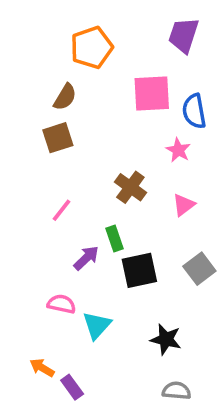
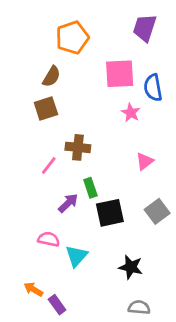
pink star: (178, 150) -> (131, 113), moved
brown cross: (130, 187) -> (78, 147), moved, turned -30

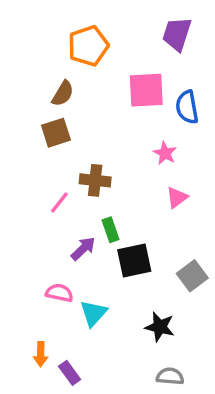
pink star: (131, 113) -> (165, 153), moved
gray square: (157, 211) -> (192, 276), moved
orange arrow: (33, 289) -> (41, 354), turned -120

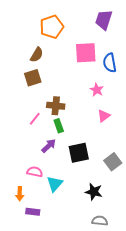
green rectangle: (110, 230) -> (59, 126), moved
orange arrow: (41, 354) -> (20, 194), moved
purple rectangle: (70, 373) -> (33, 212), moved, turned -48

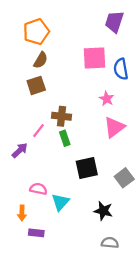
orange pentagon: (52, 27) -> (36, 32), moved
pink triangle: (104, 116) -> (114, 127), size x1.5
purple arrow: (49, 146) -> (20, 150), moved

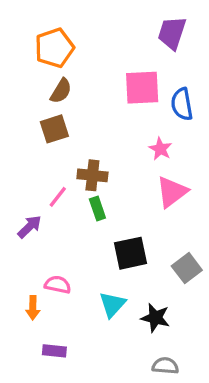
cyan triangle: (60, 202) -> (112, 305), moved
orange arrow: (22, 213) -> (33, 308), moved

